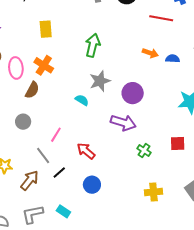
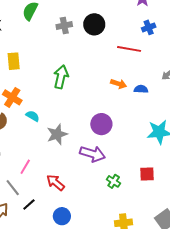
gray star: (100, 81) -> (57, 134), moved
cyan semicircle: (82, 100) -> (33, 116), moved

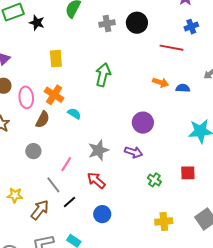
gray star: (57, 134) -> (98, 150), moved
purple arrow: (93, 154) -> (134, 152), size x0.7

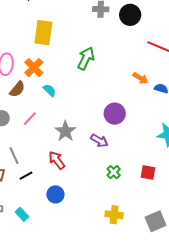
yellow rectangle: (56, 59) -> (43, 33), size x1.4
gray star: (98, 150) -> (65, 131), turned -30
pink line: (66, 164) -> (30, 119), moved

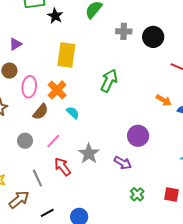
red arrow: (57, 160) -> (63, 167), moved
black line: (26, 176) -> (47, 213), moved

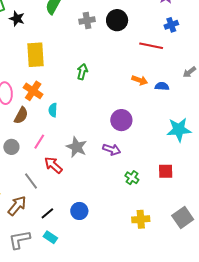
green arrow: (109, 81) -> (82, 72), size x0.7
cyan semicircle: (73, 113) -> (53, 110), turned -120

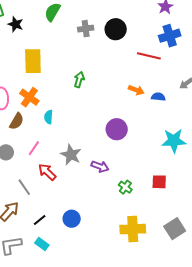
blue cross: (171, 25) -> (170, 36), size x1.5
purple arrow: (112, 150) -> (100, 166), moved
yellow cross: (141, 219) -> (133, 229), size x1.4

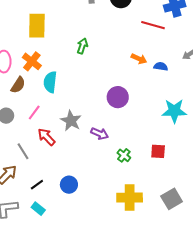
cyan semicircle: (49, 117) -> (50, 82), size x1.5

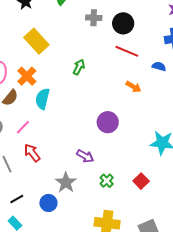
red line: (153, 25) -> (127, 51), moved
yellow rectangle: (37, 26) -> (36, 41), turned -50
blue semicircle: (161, 66) -> (159, 66), moved
gray star: (71, 121) -> (66, 182), moved
red square: (158, 151) -> (141, 181), turned 35

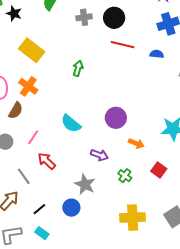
orange arrow: (134, 87) -> (136, 143), moved
cyan semicircle: (43, 99) -> (71, 124), moved, turned -55

